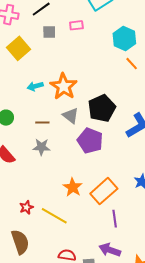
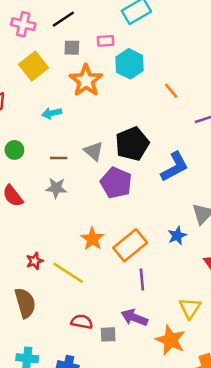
cyan hexagon: (124, 38) -> (129, 64), moved
orange star: (64, 86) -> (86, 80), moved

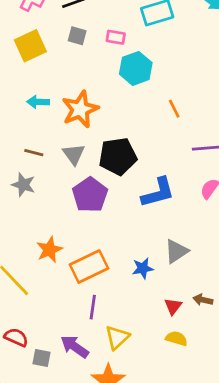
orange star: (86, 80) -> (80, 109), moved
yellow triangle: (190, 308) -> (117, 337), moved

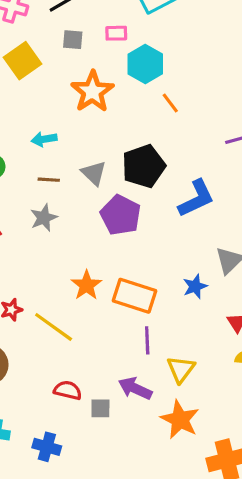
cyan arrow: (38, 102) -> (44, 139), moved
orange star: (80, 109) -> (92, 92), moved
orange line: (174, 109) -> (170, 103), moved
gray star: (23, 185) -> (44, 218), turned -30
orange rectangle: (89, 267) -> (134, 296), turned 54

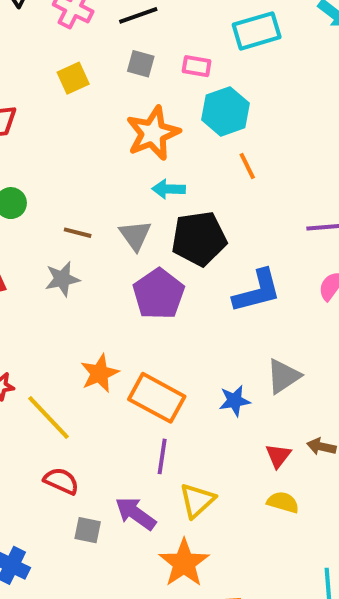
yellow square: (23, 61) -> (73, 78), size x0.7
cyan arrow: (44, 139) -> (169, 189), moved
red semicircle: (68, 390) -> (61, 481), moved

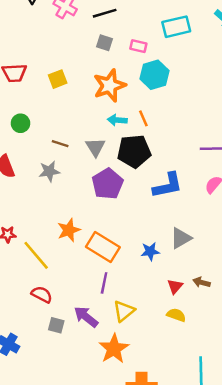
yellow square: (73, 78) -> (58, 79), moved
orange line: (247, 166) -> (143, 118), moved

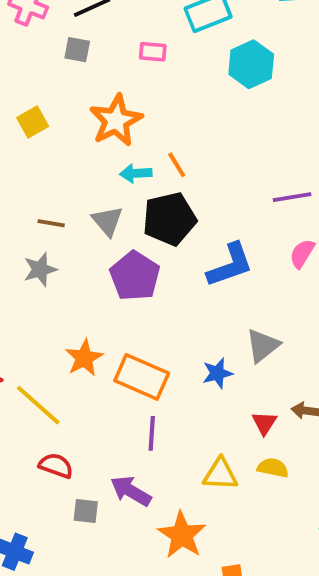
gray square: (104, 43) -> (77, 50), moved
cyan hexagon: (154, 75) -> (251, 64), moved
yellow triangle: (124, 311) -> (220, 474), moved, turned 50

